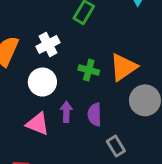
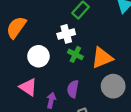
white cross: (48, 45) -> (66, 34), moved
purple arrow: (66, 112) -> (51, 100), moved

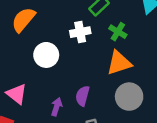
green cross: (75, 54) -> (118, 32), moved
pink triangle: (28, 87) -> (17, 94), moved

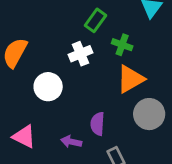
purple arrow: (57, 107) -> (71, 142), turned -84

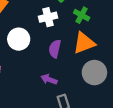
purple semicircle: (97, 124) -> (55, 49), moved
purple arrow: (71, 142) -> (49, 79), moved

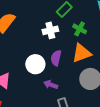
white circle: (19, 39) -> (35, 64), moved

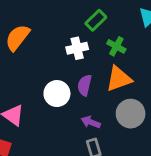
purple arrow: (51, 85) -> (91, 122), moved

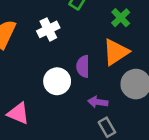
green cross: (116, 46) -> (121, 18), moved, turned 30
white cross: (77, 48) -> (48, 29), moved

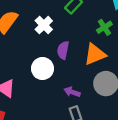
white cross: (48, 29) -> (44, 25), turned -30
purple semicircle: (83, 66) -> (63, 50), moved

